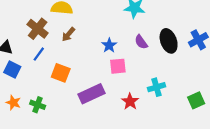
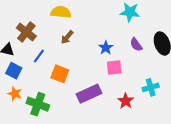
brown cross: (38, 29) -> (26, 32), moved
orange star: (13, 103) -> (15, 94), moved
green cross: (38, 105) -> (38, 104), size x1.5

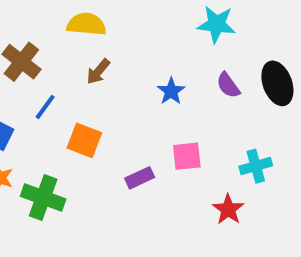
pink square: (114, 68) -> (187, 156), moved
purple rectangle: (89, 94) -> (140, 178), size x0.6
red star: (126, 101) -> (228, 209), moved

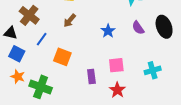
purple rectangle: (140, 178) -> (91, 77), turned -72
red star: (228, 209) -> (117, 90), moved

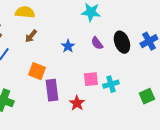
orange square: (62, 57) -> (37, 71), moved
pink square: (116, 65) -> (91, 79), moved
purple rectangle: (91, 77) -> (52, 90), size x1.5

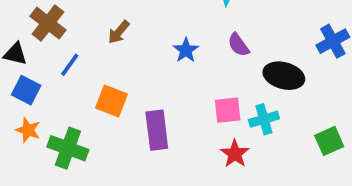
black ellipse: (122, 42) -> (284, 76), moved, turned -55
orange square: (37, 71) -> (111, 101), moved
red star: (77, 103) -> (235, 154), moved

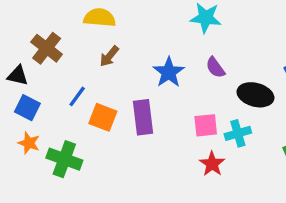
blue star: (186, 50) -> (169, 72), size x1.4
blue line: (70, 65) -> (77, 96), moved
purple rectangle: (157, 130) -> (143, 117), moved

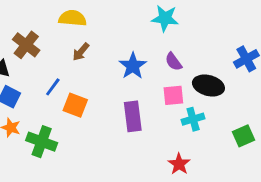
purple rectangle: (143, 117) -> (133, 116), moved
pink square: (206, 125) -> (173, 95), moved
red star: (212, 164) -> (179, 164), moved

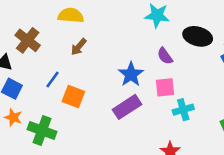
blue star: (133, 66) -> (131, 74), moved
black ellipse: (208, 86) -> (198, 36), moved
purple rectangle: (133, 116) -> (127, 107), turned 64

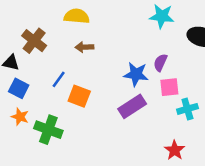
brown arrow: (79, 47) -> (84, 47), turned 48
purple semicircle: (165, 56) -> (160, 63), moved, turned 60
blue star: (131, 74) -> (136, 74), turned -30

